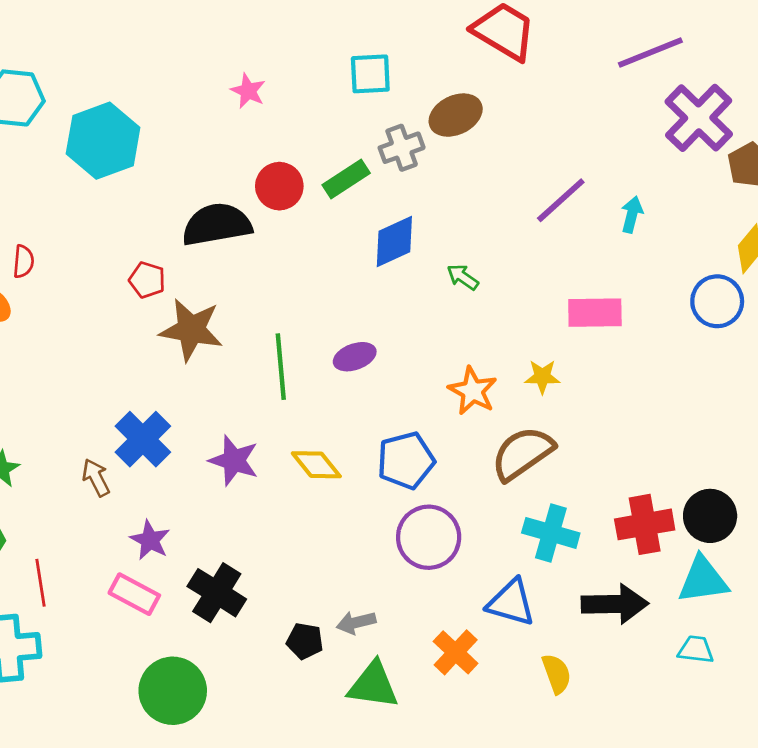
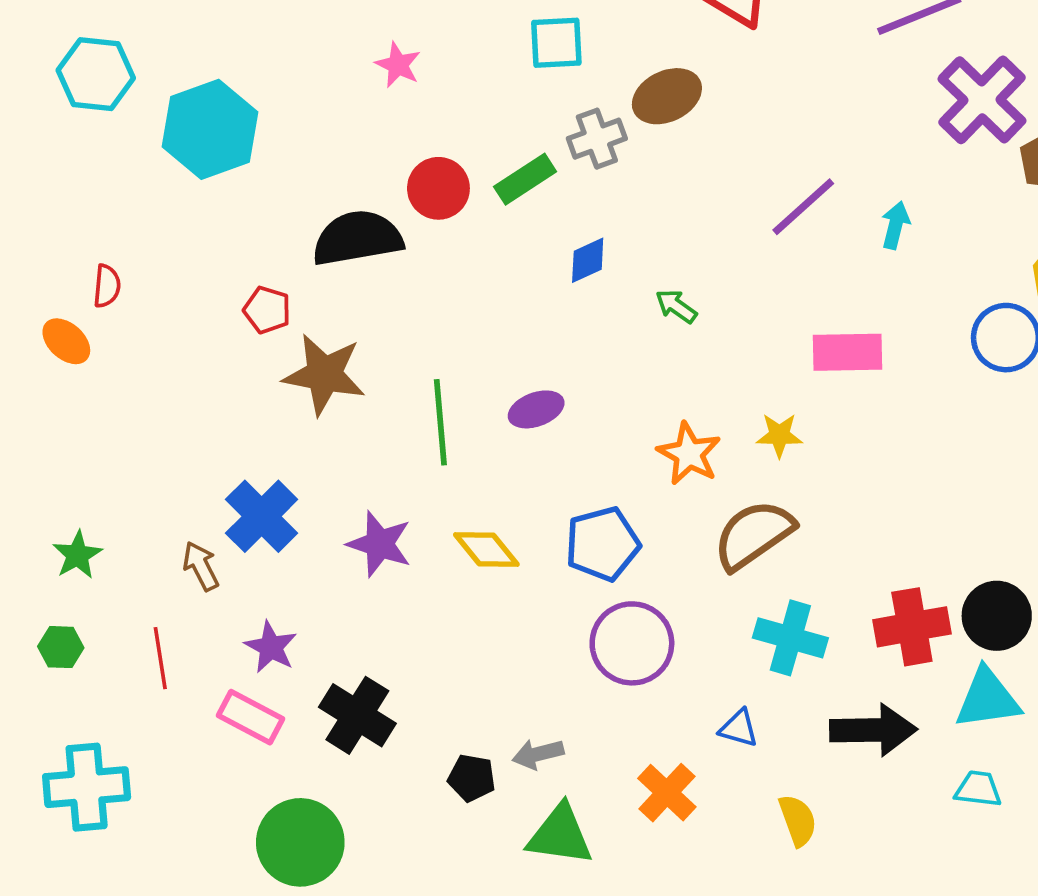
blue diamond: (394, 242) -> (588, 260), size x0.7
red line: (41, 583) -> (160, 658), moved
blue triangle: (511, 603) -> (739, 728), size x0.6

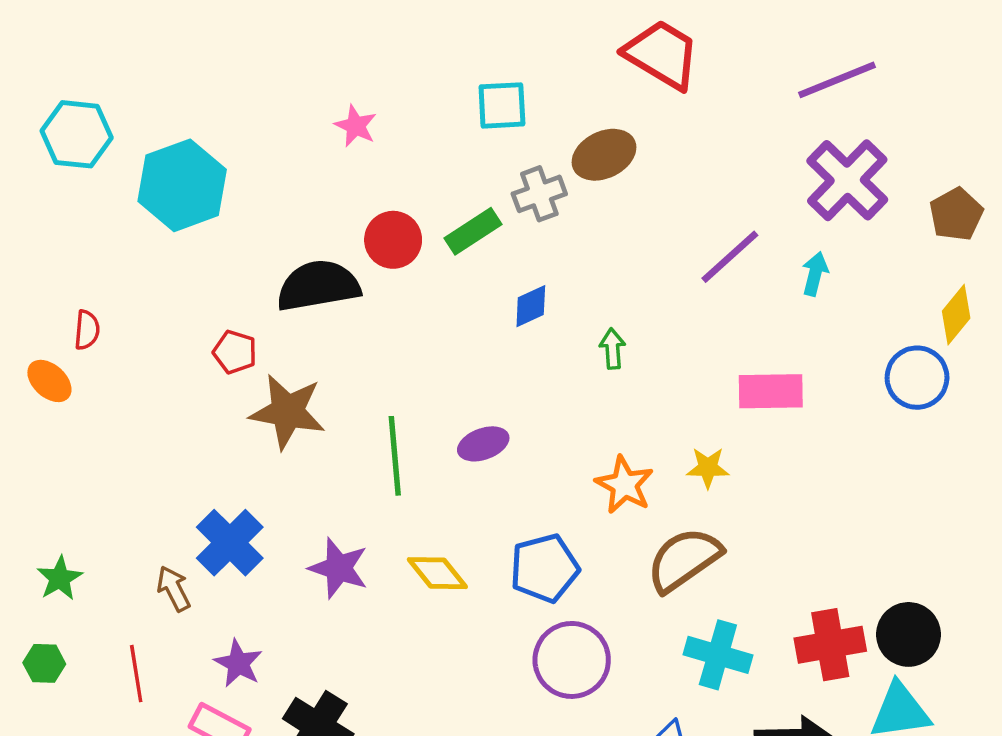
purple cross: (982, 100) -> (847, 180), moved
green arrow: (676, 306) -> (613, 349), turned 51

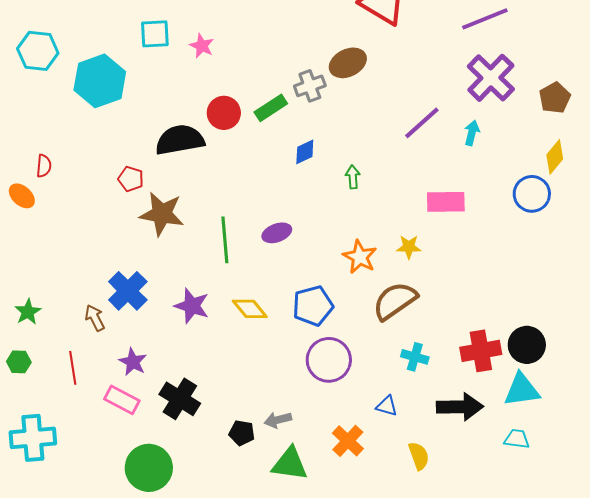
cyan square: (502, 105) -> (155, 34), moved
cyan cross: (718, 655) -> (415, 357), size x0.7

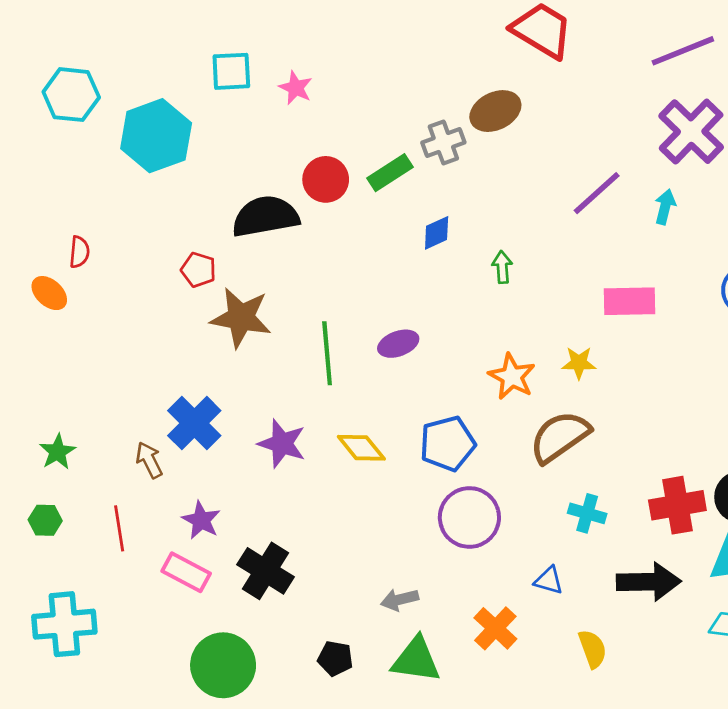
black pentagon: (242, 433) -> (335, 658), moved

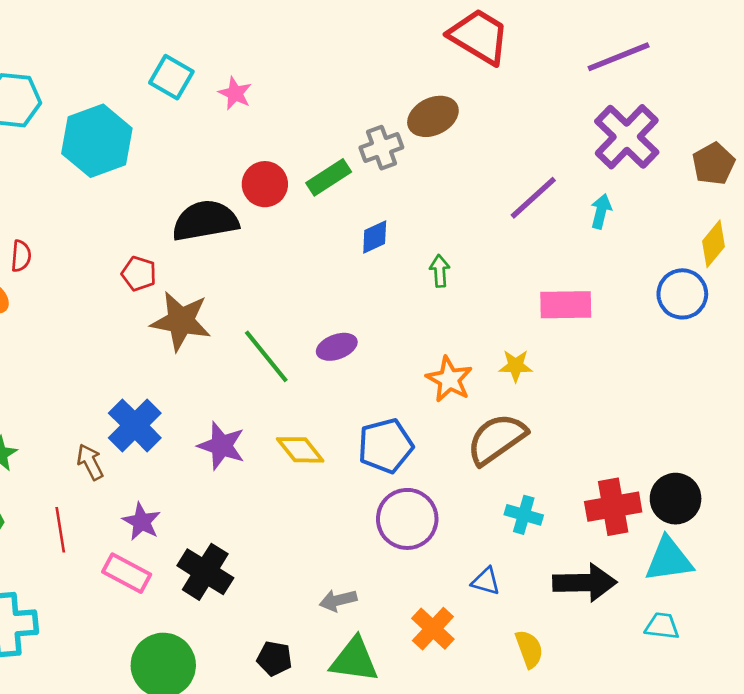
cyan square: (231, 71) -> (171, 77), turned 33
green line: (327, 353) -> (266, 356), turned -34

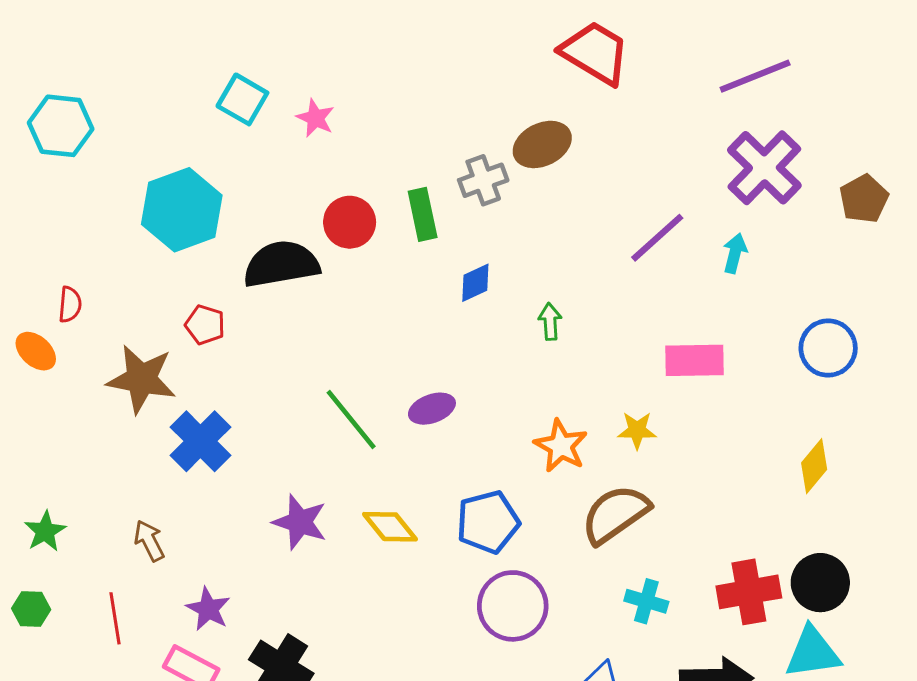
cyan hexagon: (97, 141) -> (182, 210), moved
green rectangle: (329, 177) -> (423, 214), turned -69
yellow diamond: (713, 244) -> (814, 466), moved
brown star: (181, 321) -> (141, 379), moved
blue cross: (135, 425) -> (200, 441), moved

